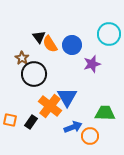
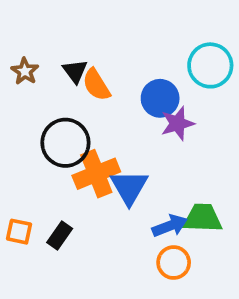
blue circle: (72, 45) -> (160, 98), moved
brown star: (22, 58) -> (25, 71), moved
orange cross: (50, 106) -> (96, 174), moved, turned 30
blue arrow: (73, 127) -> (170, 226), moved

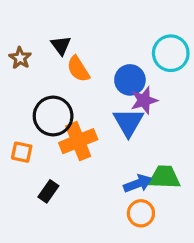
black triangle: (75, 71) -> (61, 45), moved
blue triangle: (129, 187) -> (128, 122), moved
orange square: (19, 232) -> (22, 152), moved

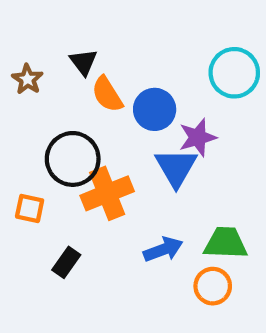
blue circle: (130, 80) -> (155, 109), moved
blue arrow: (138, 183) -> (163, 249), moved
orange circle: (141, 213) -> (213, 286), moved

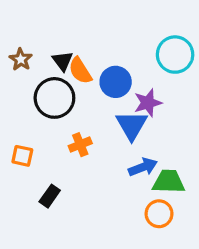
black triangle: (83, 62) -> (63, 61), moved
black circle: (73, 159) -> (54, 98), moved
orange cross: (107, 193) -> (80, 145), size x0.6
blue arrow: (163, 249) -> (143, 167), moved

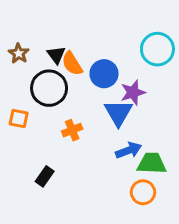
orange square: (22, 156) -> (19, 119), moved

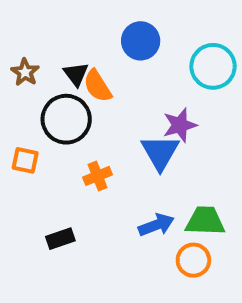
blue circle: (104, 74) -> (141, 41), moved
blue arrow: (129, 150) -> (156, 225), moved
black rectangle: (45, 176) -> (60, 239), turned 36

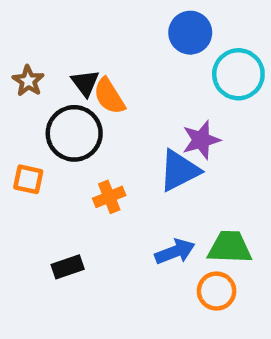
blue circle: (141, 41) -> (190, 33), moved
blue triangle: (160, 152) -> (179, 171), turned 33

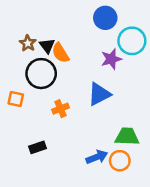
brown star: (28, 81) -> (28, 43), moved
purple star: (201, 140) -> (111, 59), moved
blue arrow: (175, 252) -> (97, 157), moved

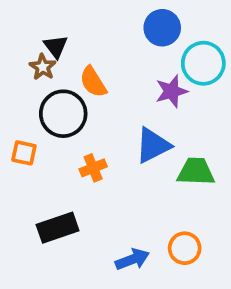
black triangle: (47, 46) -> (56, 46), moved
green trapezoid: (127, 136) -> (196, 172), moved
black rectangle: (37, 147) -> (58, 228), size x1.5
blue arrow: (97, 157) -> (132, 259), moved

